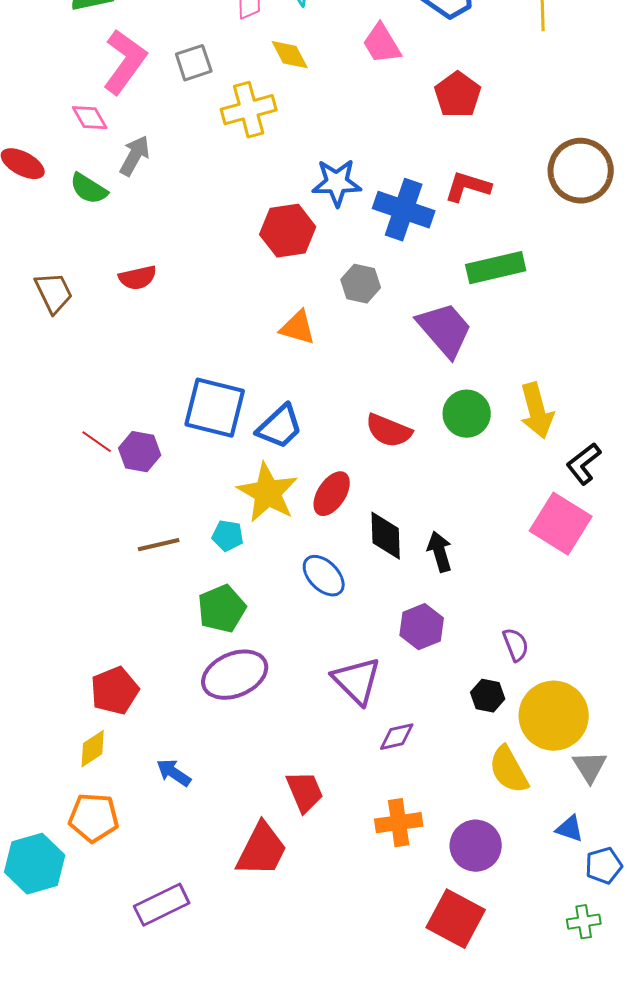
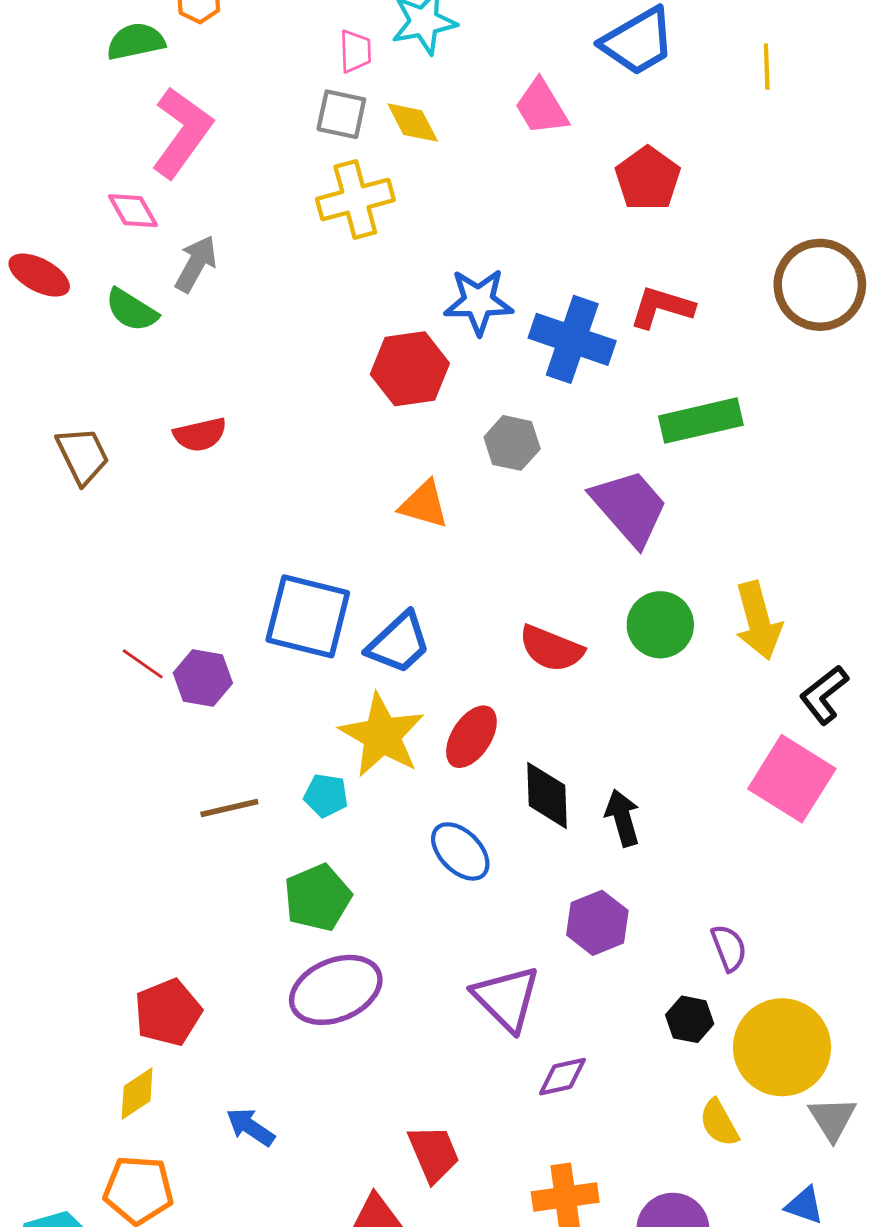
gray square: (194, 63) -> (341, 114), moved, turned 30
yellow semicircle: (509, 770) -> (719, 1123), size x0.7

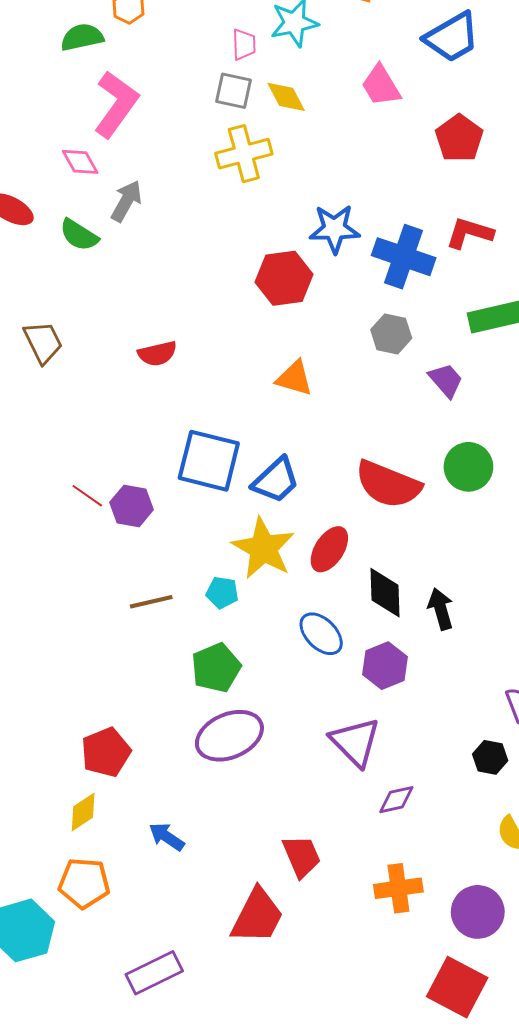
red semicircle: (200, 435) -> (157, 354), moved
gray hexagon: (512, 443) -> (391, 334), moved
purple trapezoid: (630, 507) -> (446, 380), size x0.6
red semicircle: (551, 649) -> (388, 484), size x1.4
purple hexagon: (597, 923) -> (385, 666), moved

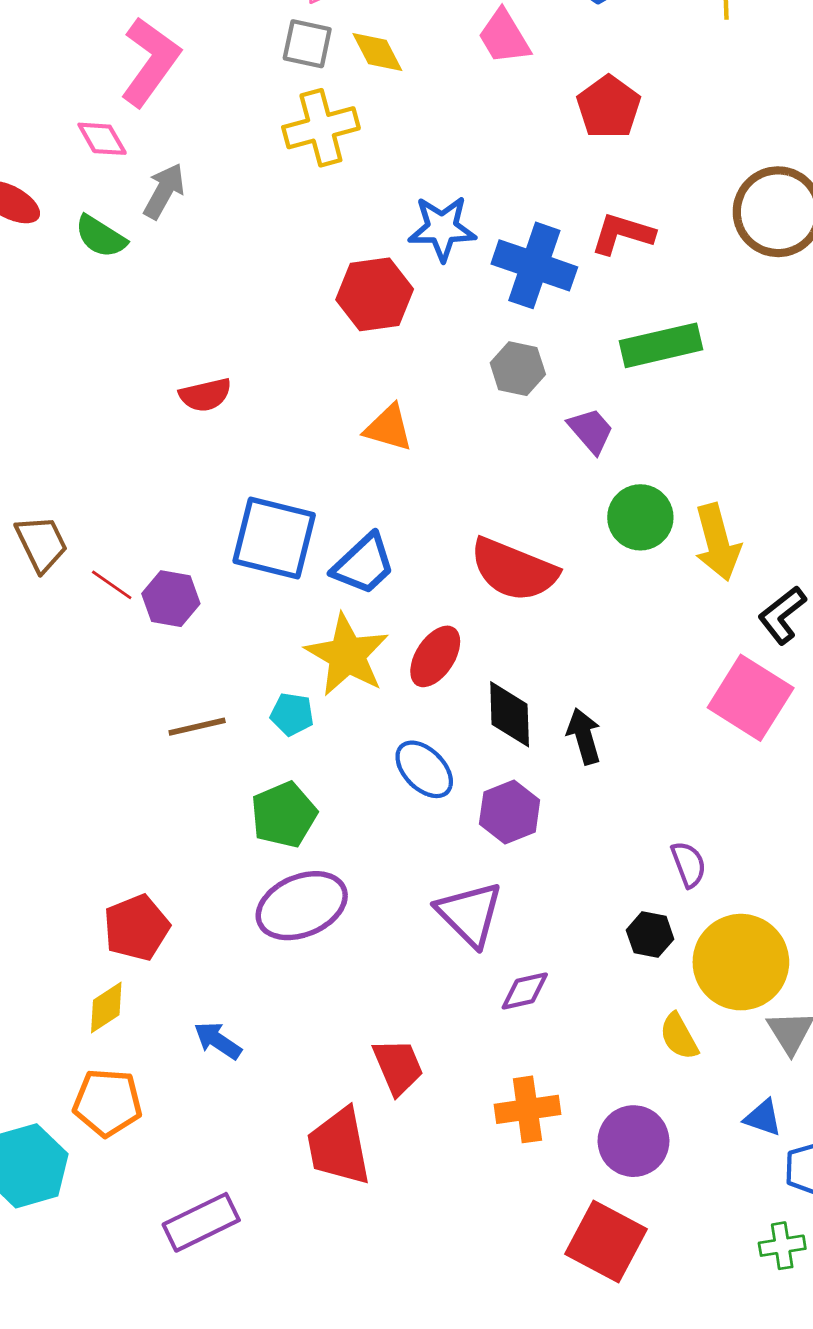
brown trapezoid: (43, 342) -> (41, 544), moved
green circle: (468, 467) -> (640, 517), moved
red trapezoid: (257, 916) -> (339, 1147), turned 142

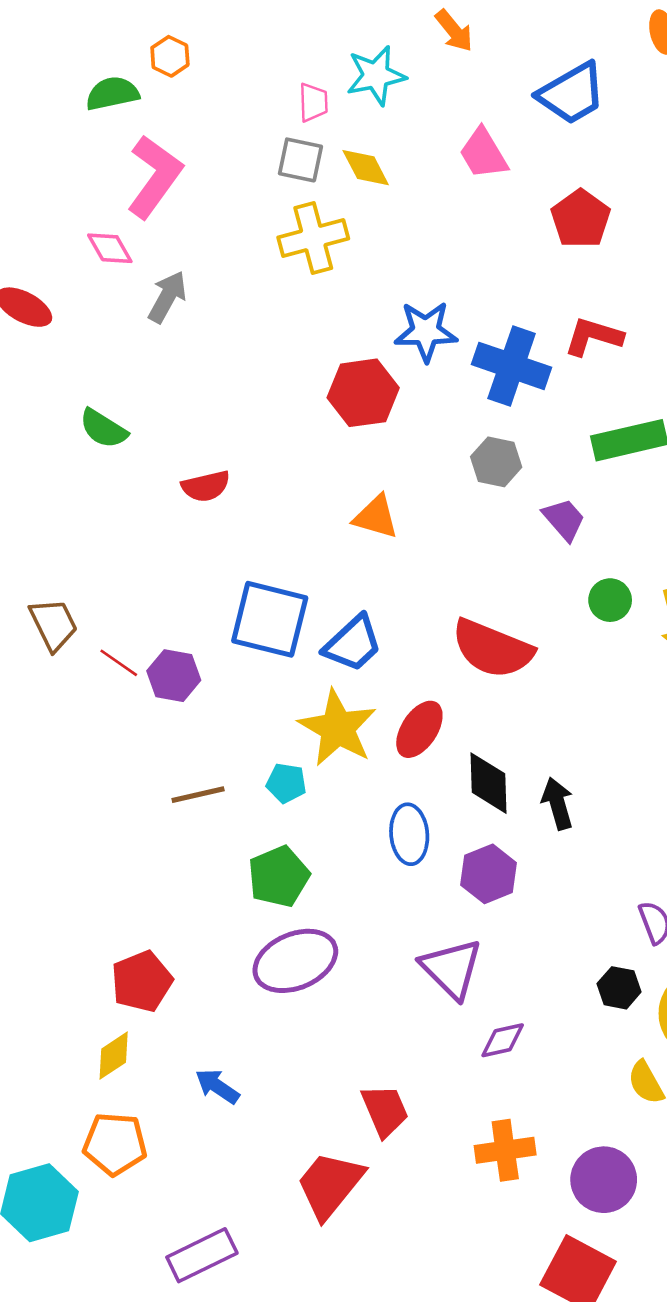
green semicircle: (101, 237) -> (103, 429), moved
green circle: (640, 517) -> (610, 600), size x0.7
blue ellipse: (424, 769) -> (409, 834), turned 40
red trapezoid: (339, 1147) -> (330, 1185), turned 50

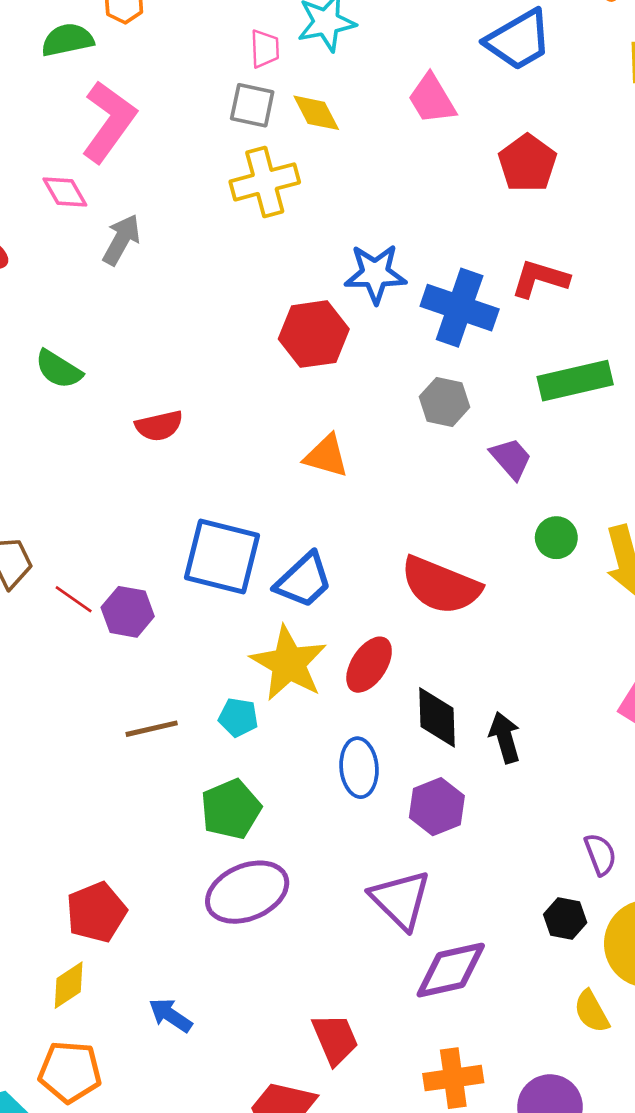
purple diamond: (503, 1040) -> (451, 970), size x1.6

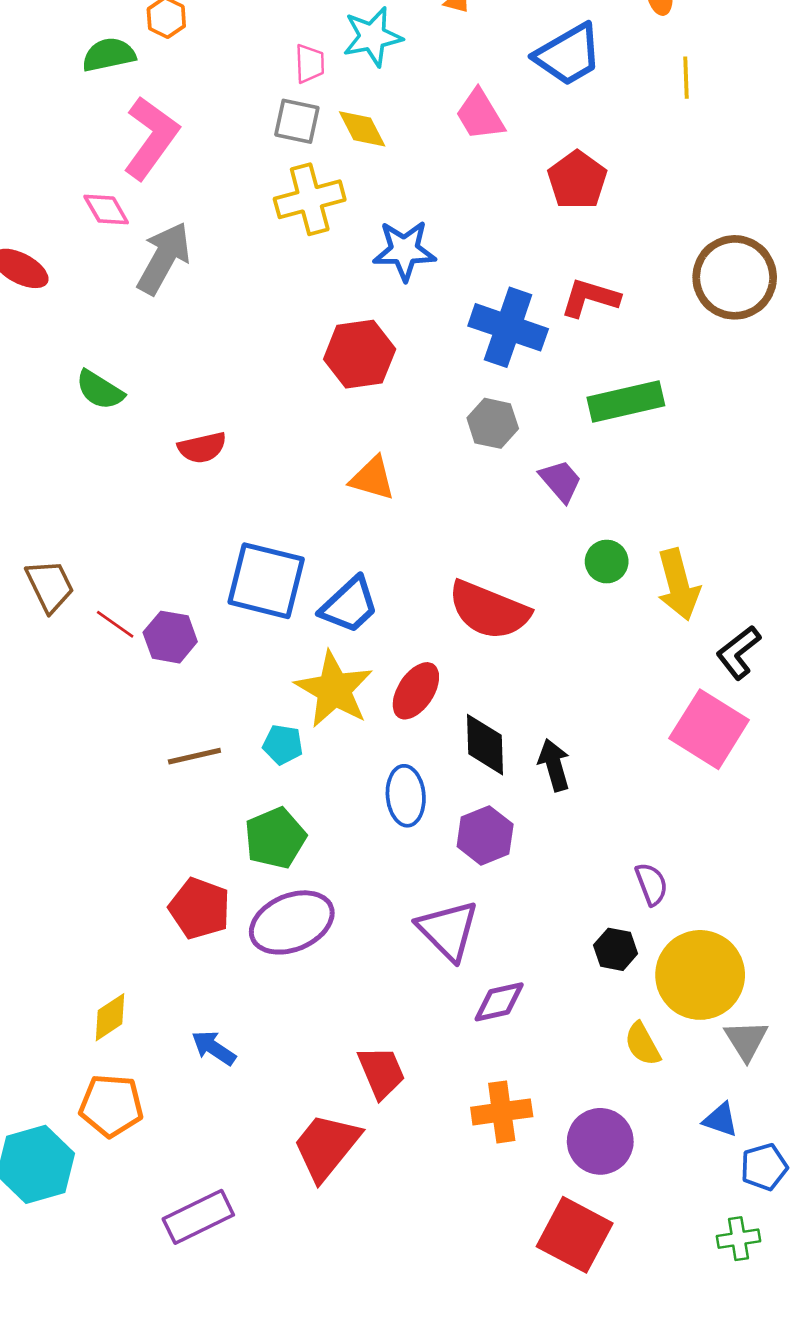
gray arrow: (121, 240) -> (164, 258), size x1.4
blue star: (375, 274) -> (404, 250), moved
red pentagon: (96, 912) -> (200, 908), moved, turned -30
purple diamond: (451, 970) -> (499, 1002), size x0.7

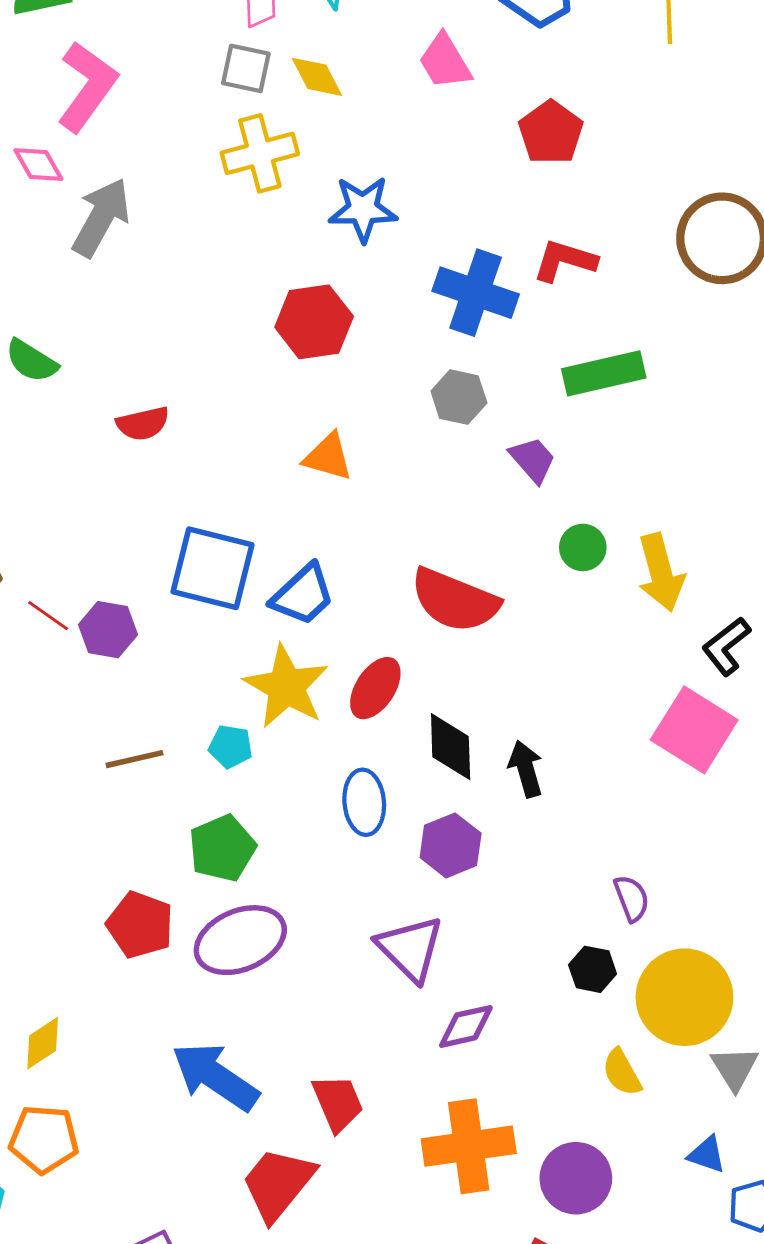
blue arrow: (214, 1048) -> (215, 1077), moved, size x1.8
orange cross: (502, 1112) -> (469, 1146), size x1.4

